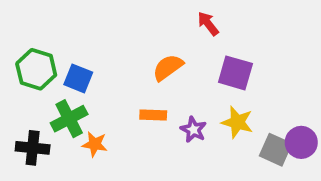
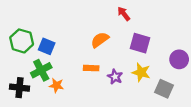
purple circle: (301, 142) -> (179, 59), moved

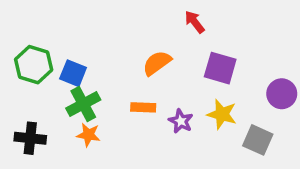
green cross: (41, 70) -> (83, 104), moved

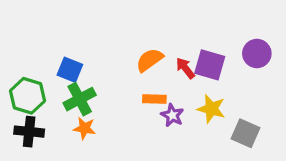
red arrow: (194, 22) -> (185, 68), moved
green hexagon: (34, 65) -> (28, 96), moved
purple circle: (282, 94) -> (257, 53), moved
orange rectangle: (143, 107) -> (154, 99), moved

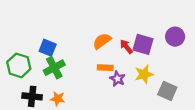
yellow star: (211, 109) -> (144, 74), turned -30
orange star: (84, 128) -> (58, 99), moved
black cross: (29, 132) -> (32, 96), moved

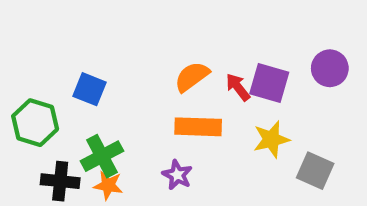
green cross: (54, 68) -> (102, 156), moved
orange rectangle: (105, 68) -> (198, 127), size x1.5
purple star: (117, 79) -> (177, 175), moved

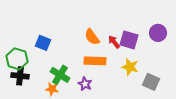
orange semicircle: (192, 77) -> (92, 37), turned -90
yellow star: (271, 139) -> (130, 67), turned 30
green cross: (102, 156) -> (60, 75), moved, turned -30
black cross: (60, 181) -> (20, 76), moved

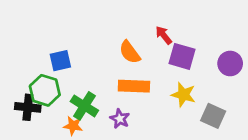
purple circle: (158, 33) -> (230, 63), moved
red arrow: (114, 42) -> (164, 35), moved
blue square: (43, 43) -> (60, 61), turned -35
green hexagon: (17, 59) -> (45, 90), moved

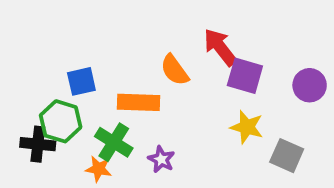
red arrow: (164, 35) -> (220, 47), size x1.5
orange rectangle: (134, 86) -> (138, 102), moved

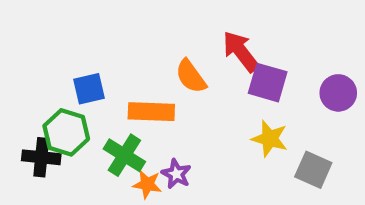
orange star: (99, 169) -> (147, 184), moved

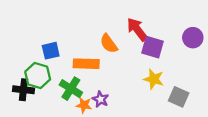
purple circle: (338, 93) -> (193, 38), moved

